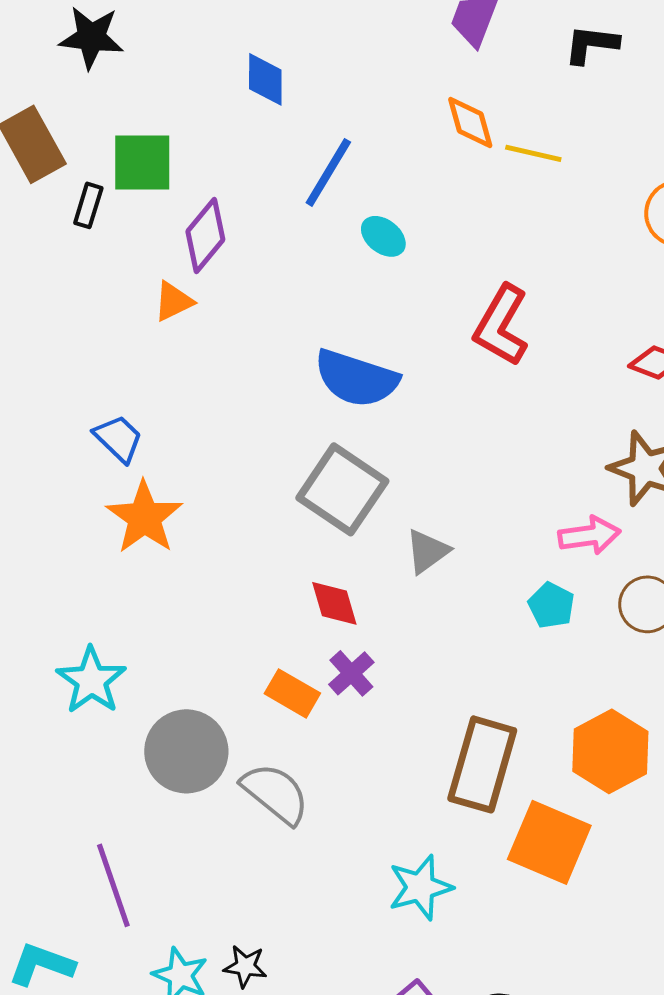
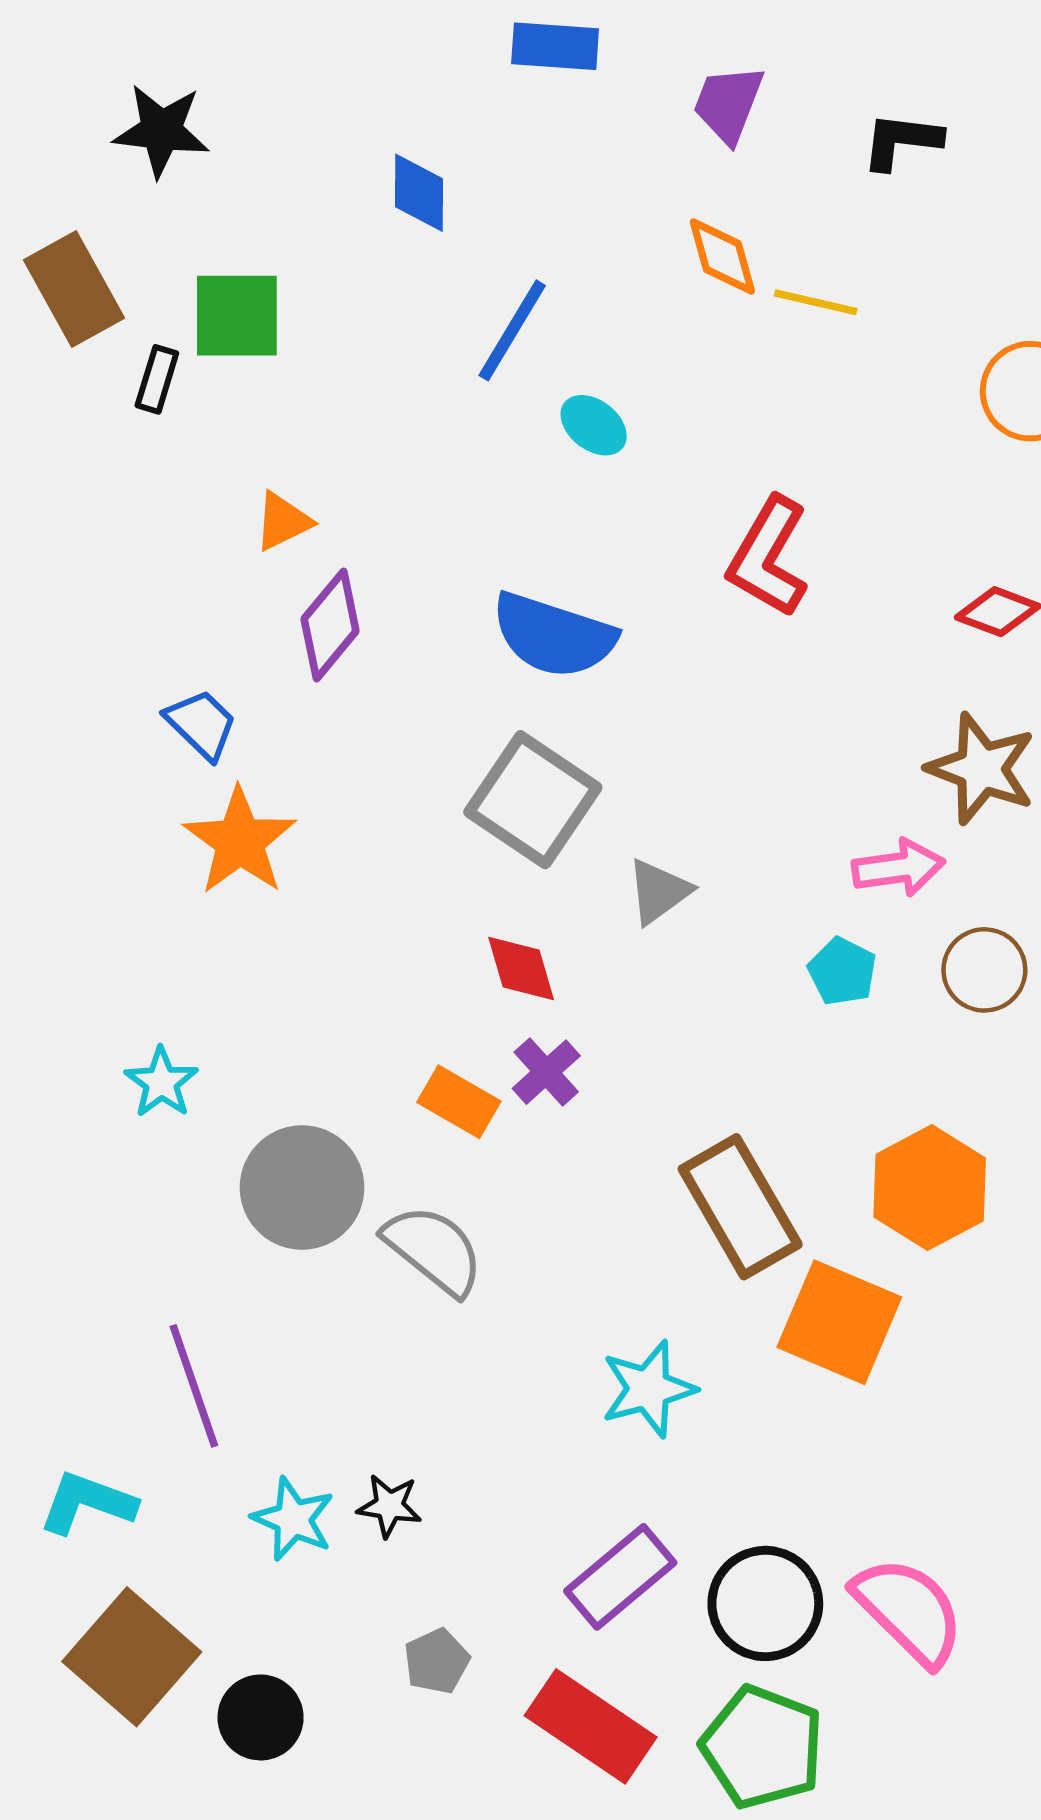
purple diamond: (205, 235) -> (330, 625), moved
cyan star: (91, 680) -> (161, 1082), size x0.7
brown rectangle: (482, 764) -> (740, 1207), turned -46

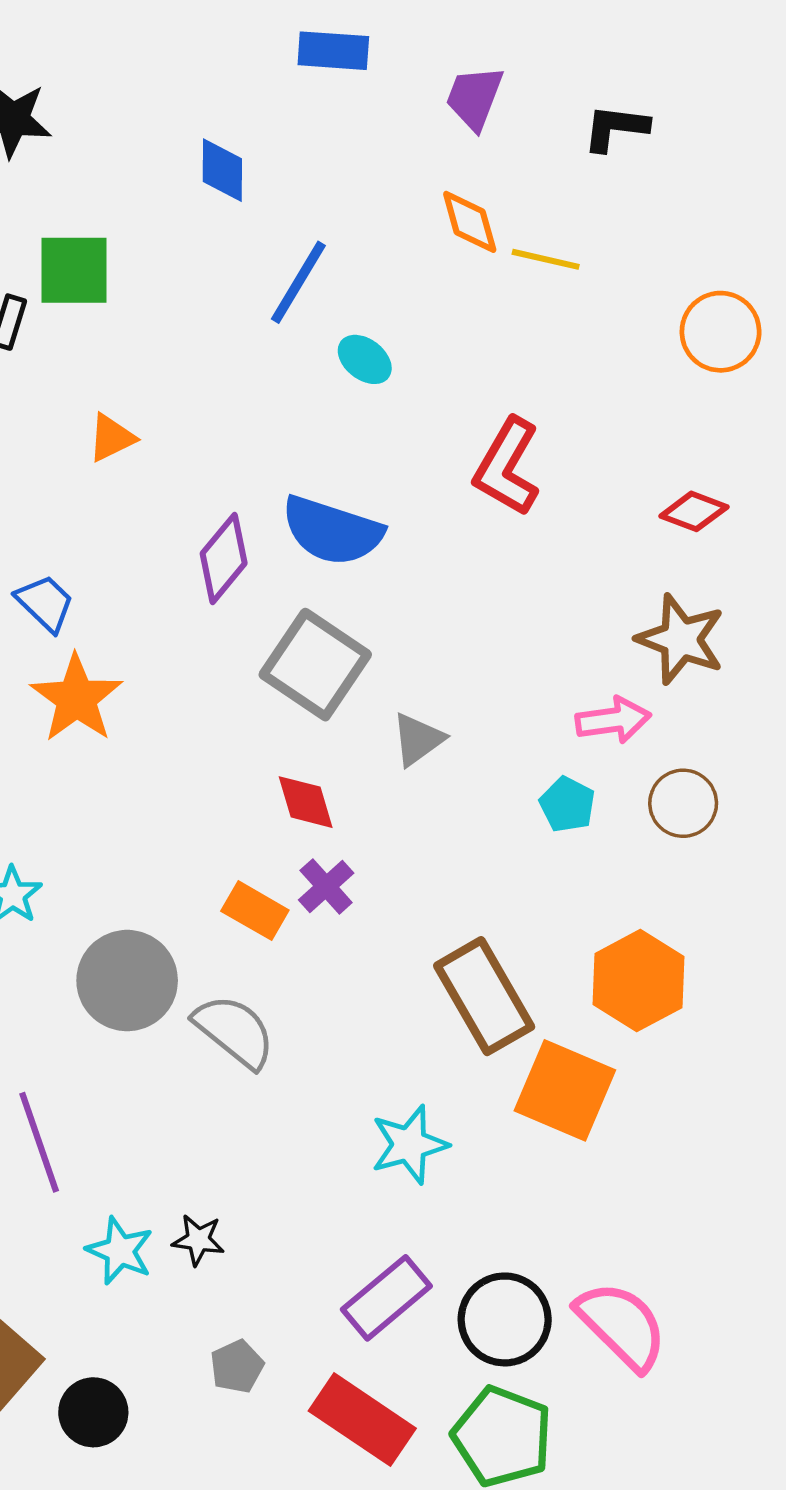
purple diamond: (330, 625) -> (224, 558), moved

